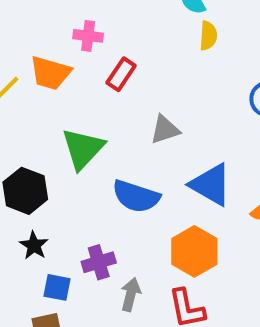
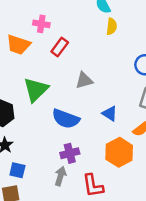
blue triangle: (211, 185) -> (110, 114), size x0.6
orange hexagon: (194, 251) -> (119, 152), moved
purple cross: (99, 262) -> (70, 153), moved

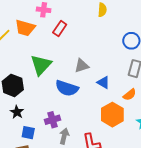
gray triangle: (84, 80) -> (82, 66), moved
purple cross: (70, 153) -> (53, 120), moved

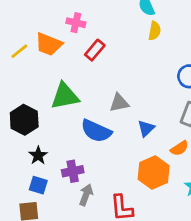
green triangle: (41, 65) -> (65, 96), turned 30
blue triangle: (103, 83) -> (146, 128), turned 40
black star: (17, 112) -> (38, 155), moved

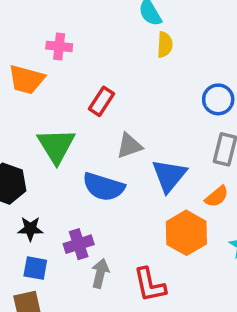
red rectangle: (95, 50) -> (102, 101), moved
green triangle: (65, 96) -> (56, 146), turned -44
blue triangle: (146, 128) -> (169, 175), size x1.5
black star: (38, 155) -> (30, 229), turned -30

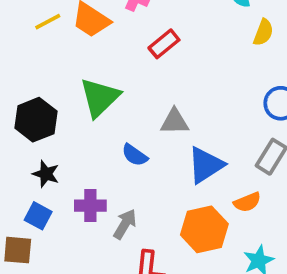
yellow semicircle: (165, 45) -> (263, 32), moved
red rectangle: (102, 101) -> (164, 44), moved
blue semicircle: (104, 187) -> (135, 155), size x0.6
gray arrow: (100, 273) -> (125, 224), moved

